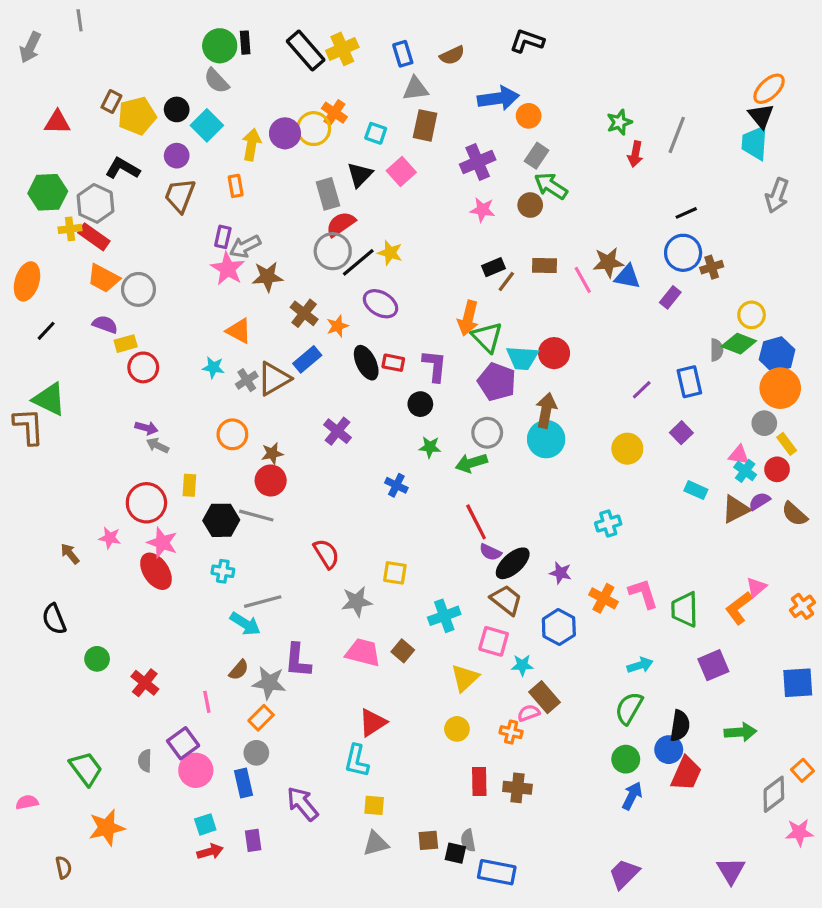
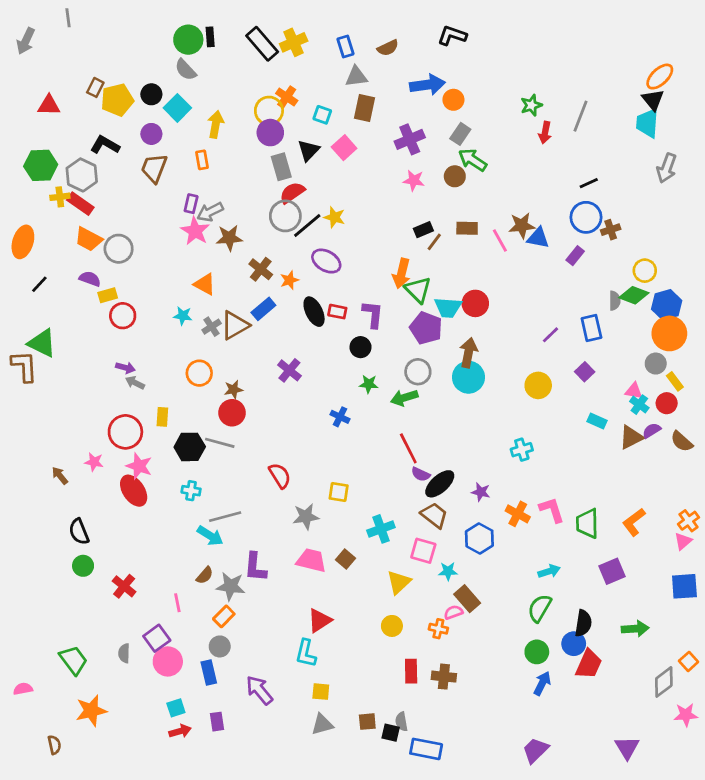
purple circle: (285, 133) -> (270, 133), moved
pink triangle: (756, 587) -> (683, 541), moved
black semicircle: (54, 619) -> (79, 532), moved

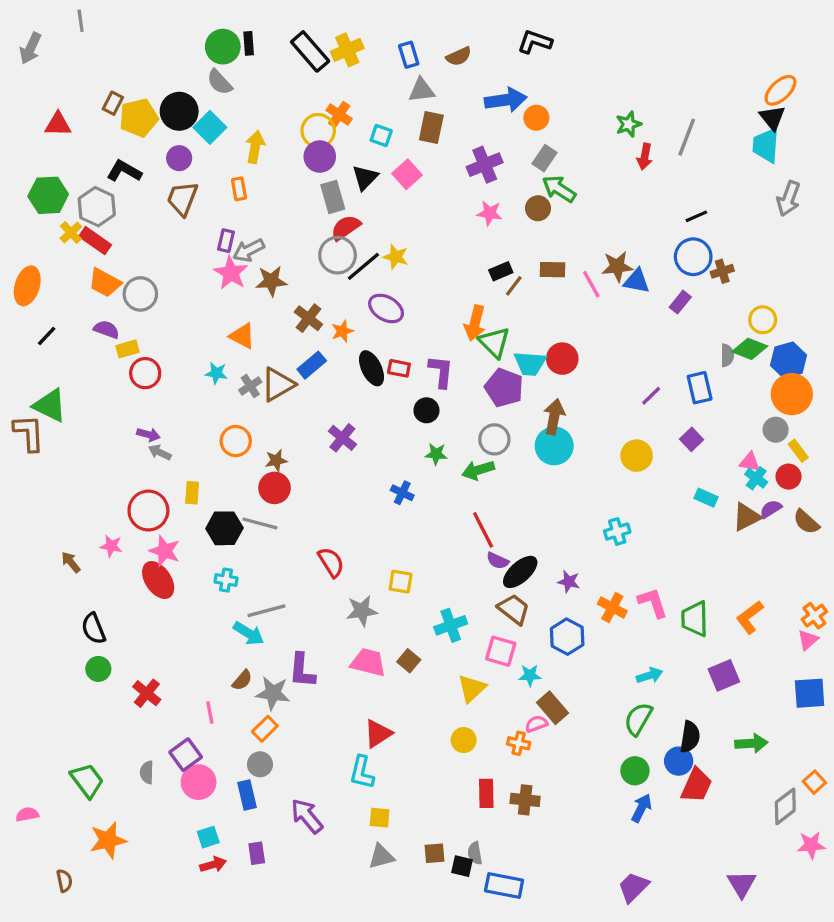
black circle: (151, 94) -> (179, 111), size x1.5
yellow cross: (60, 197) -> (71, 233), turned -36

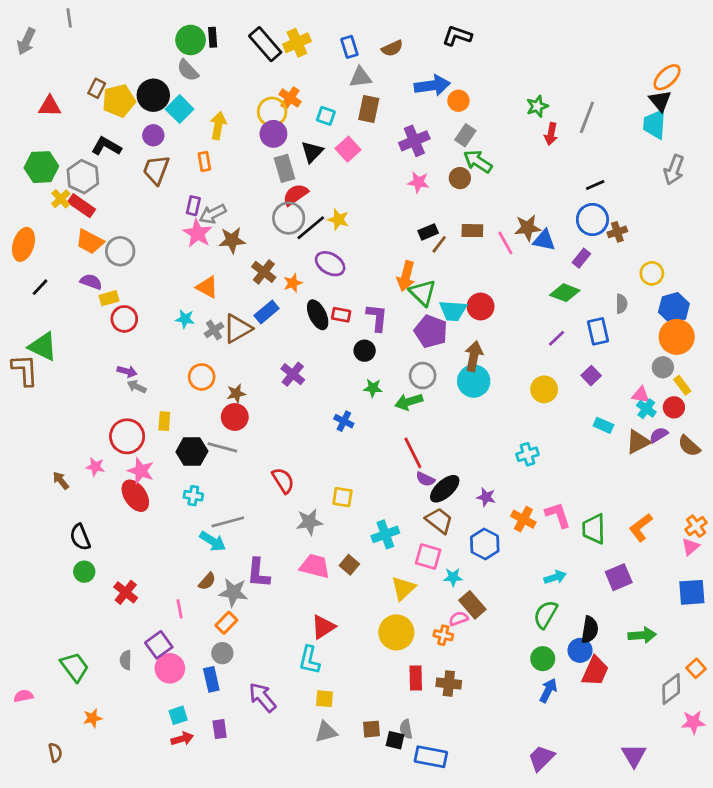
green diamond: (750, 349) -> (565, 293), moved
yellow circle: (464, 740) -> (396, 632), size x1.6
orange star: (108, 840) -> (93, 718), size x0.6

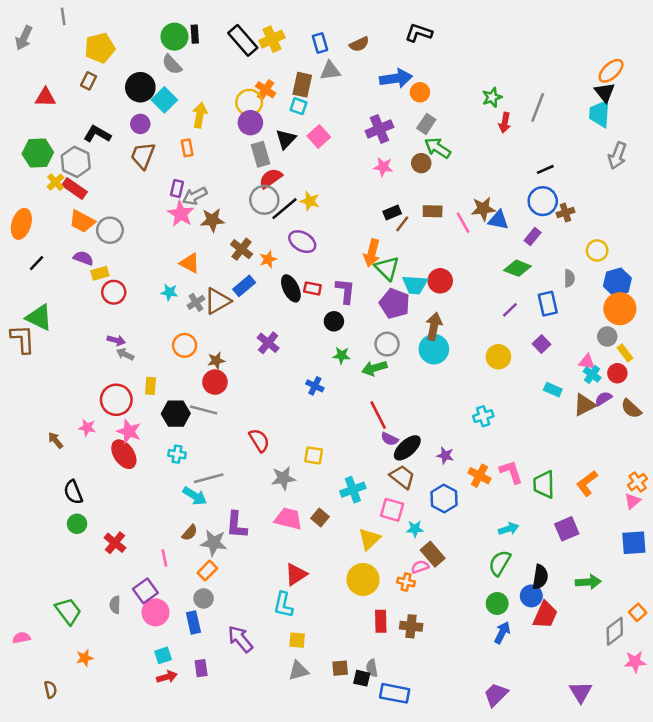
yellow pentagon: (119, 101) -> (100, 48), moved
brown rectangle: (369, 109) -> (302, 85), moved

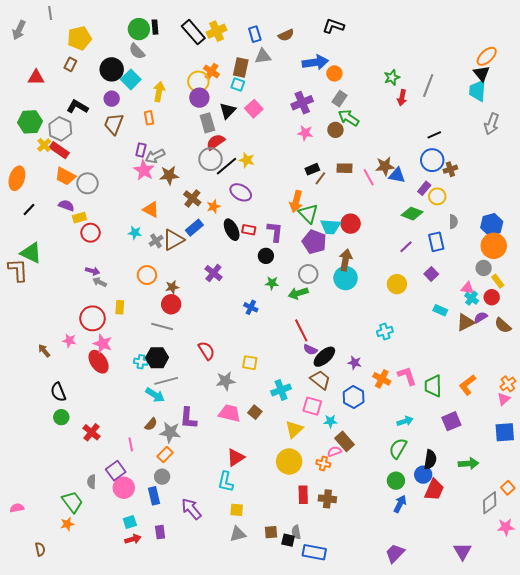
yellow circle: (597, 250) -> (437, 196), moved
black hexagon: (176, 414) -> (157, 358), moved
green trapezoid: (68, 611) -> (72, 502), moved

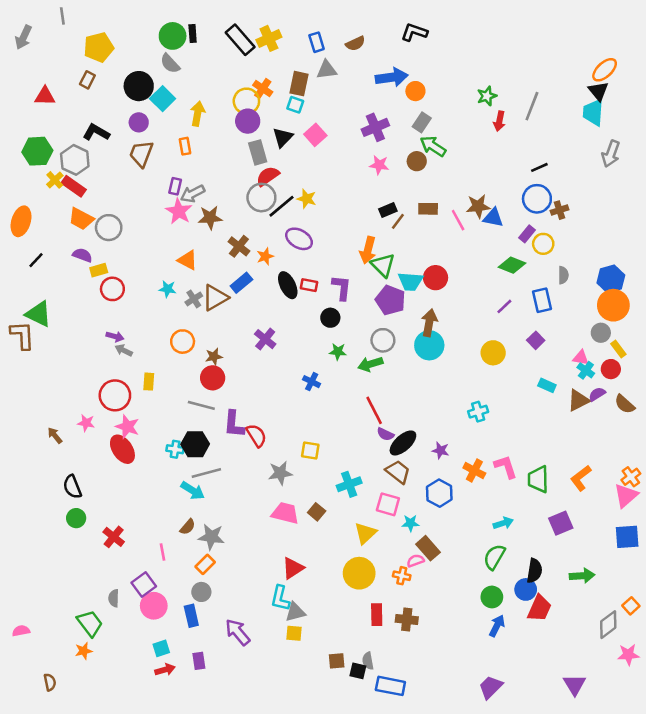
pink triangle: (504, 399) -> (626, 496), size x1.5
purple L-shape: (188, 418) -> (234, 424), moved
gray triangle: (238, 534) -> (295, 612), moved

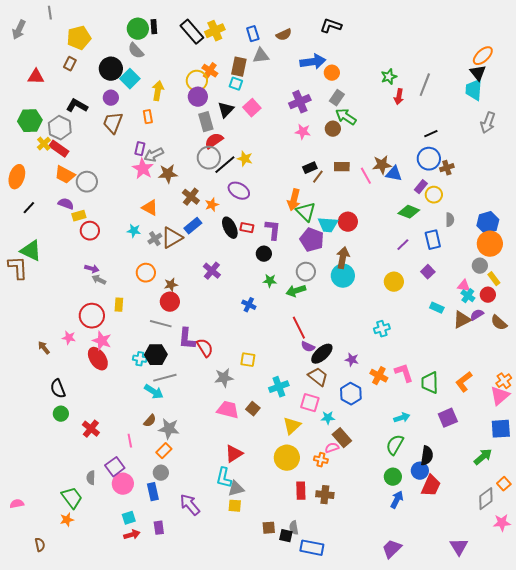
green arrow: (582, 576) -> (483, 457), moved, turned -36

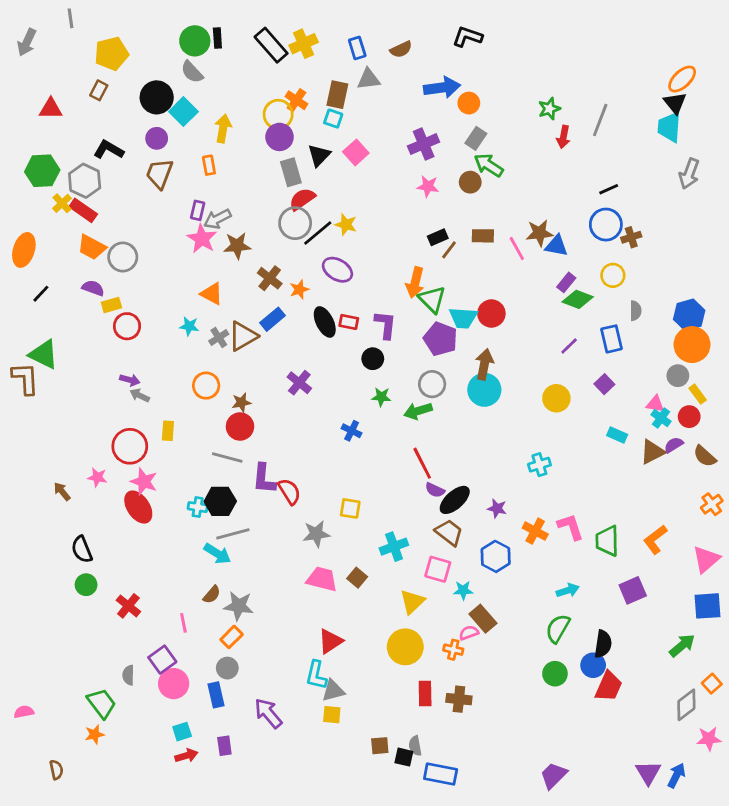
purple rectangle: (421, 187) -> (566, 282), moved
orange cross: (504, 381) -> (712, 504), moved
blue arrow: (397, 500) -> (676, 775), moved

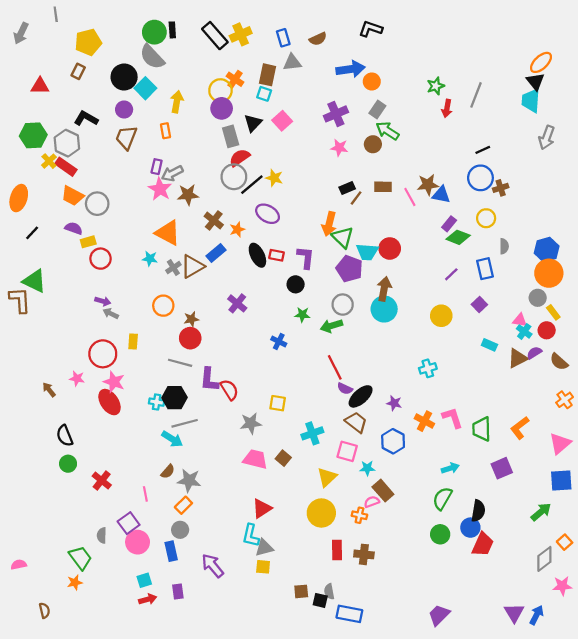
gray semicircle: (192, 72) -> (152, 57), size x1.4
orange triangle: (212, 294) -> (168, 233), size x1.4

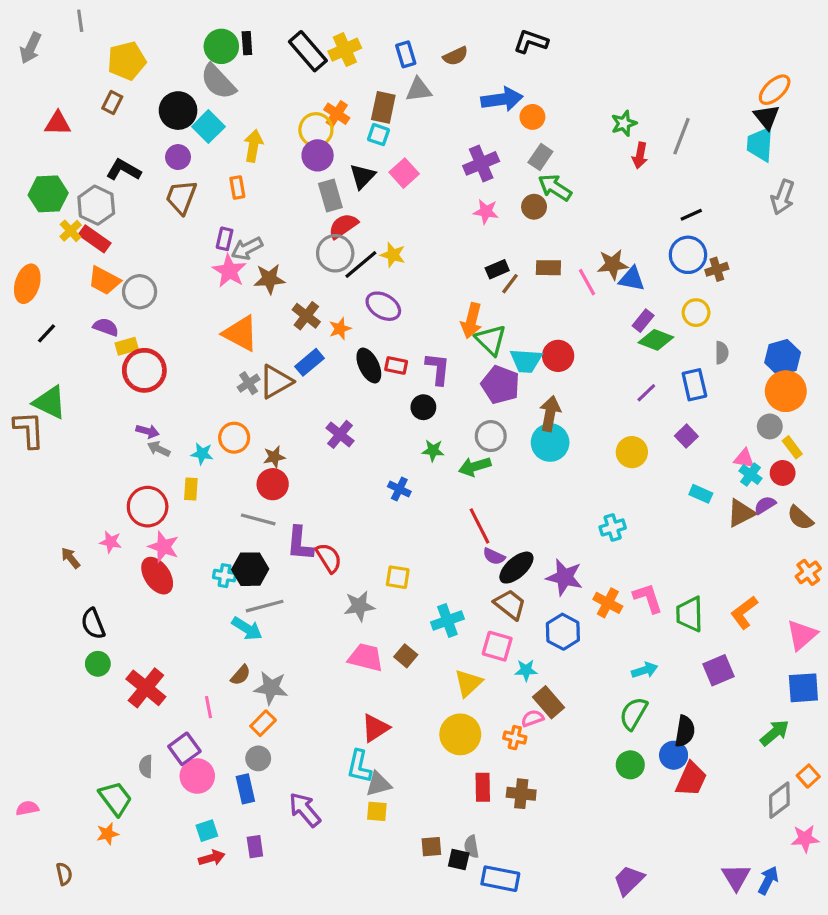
red circle: (101, 259) -> (144, 370), size x1.4
cyan star: (150, 259) -> (202, 454), moved
purple star: (394, 403) -> (565, 577), size x1.6
red cross: (102, 480) -> (146, 688), size x1.4

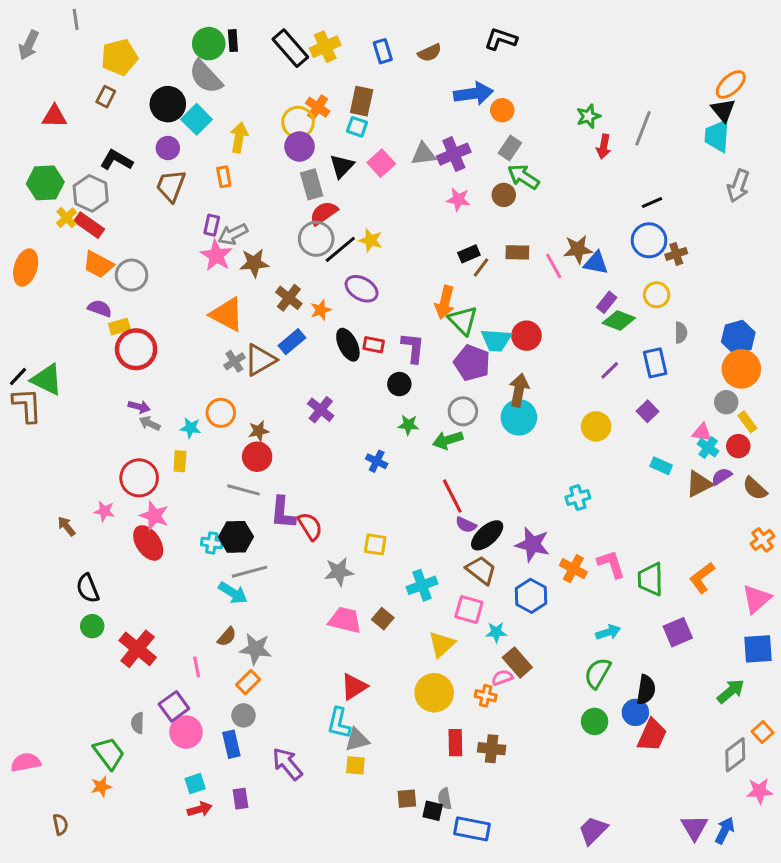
gray triangle: (419, 90) -> (424, 154), moved
black line: (47, 333) -> (18, 376), moved
pink semicircle: (27, 808) -> (26, 762), size x1.4

